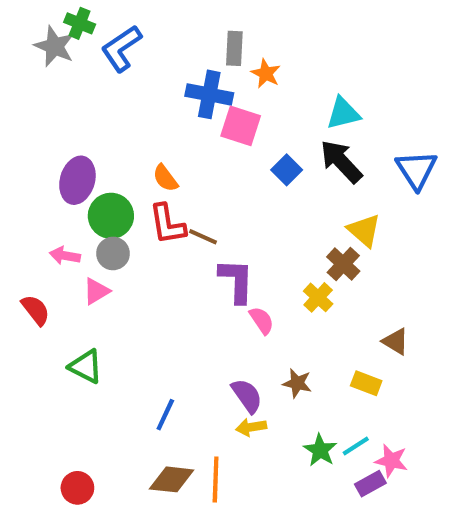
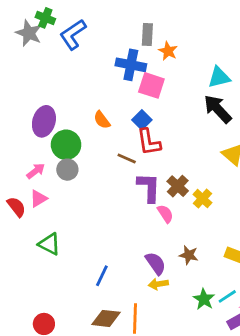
blue square: (287, 170) -> (142, 120), moved
red L-shape: (167, 224) -> (149, 142), moved
pink arrow: (65, 256) -> (36, 171), turned 132
brown cross: (343, 264) -> (178, 186), moved
pink triangle: (96, 291) -> (38, 199), moved

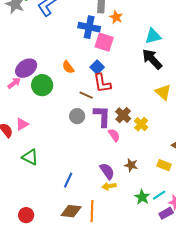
purple ellipse: (44, 121) -> (26, 68), turned 40
gray circle: (67, 170) -> (77, 116), moved
pink arrow: (36, 171) -> (14, 83), moved

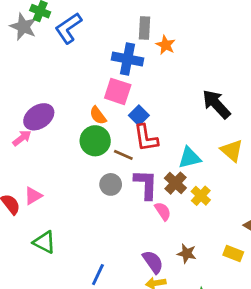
cyan triangle: (153, 36) -> (190, 158), moved
pink square: (104, 42) -> (118, 91), moved
green circle: (42, 85) -> (95, 141), moved

